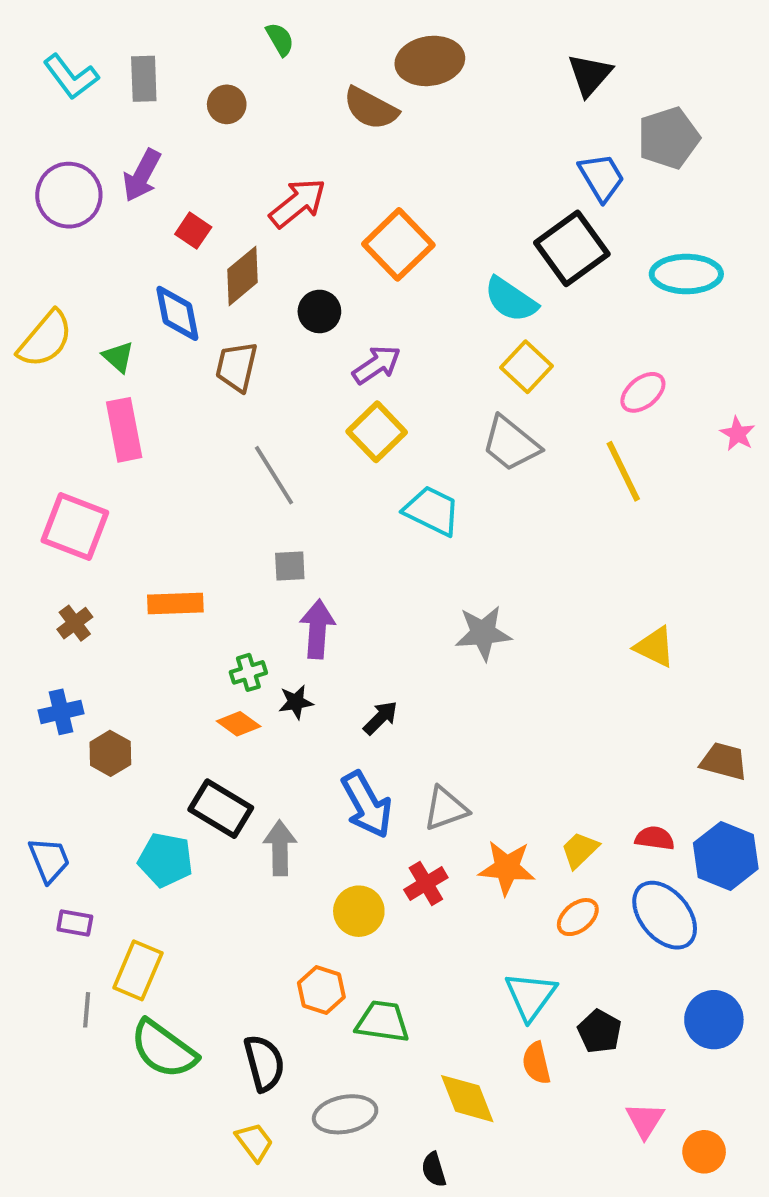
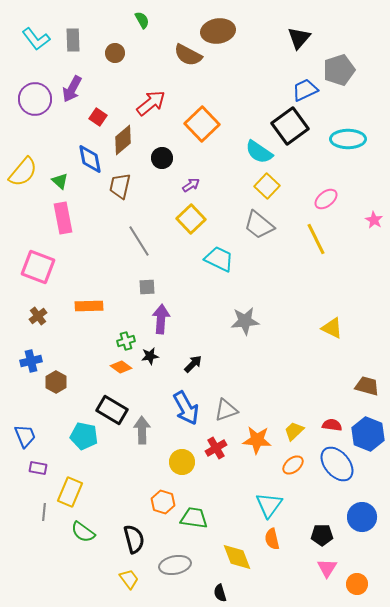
blue trapezoid: (601, 177) -> (305, 90), turned -84
purple arrow: (377, 365) -> (191, 185), size x0.7
black pentagon: (600, 1031) -> (322, 535), moved, turned -30
green semicircle: (164, 1049) -> (83, 532), size x0.7

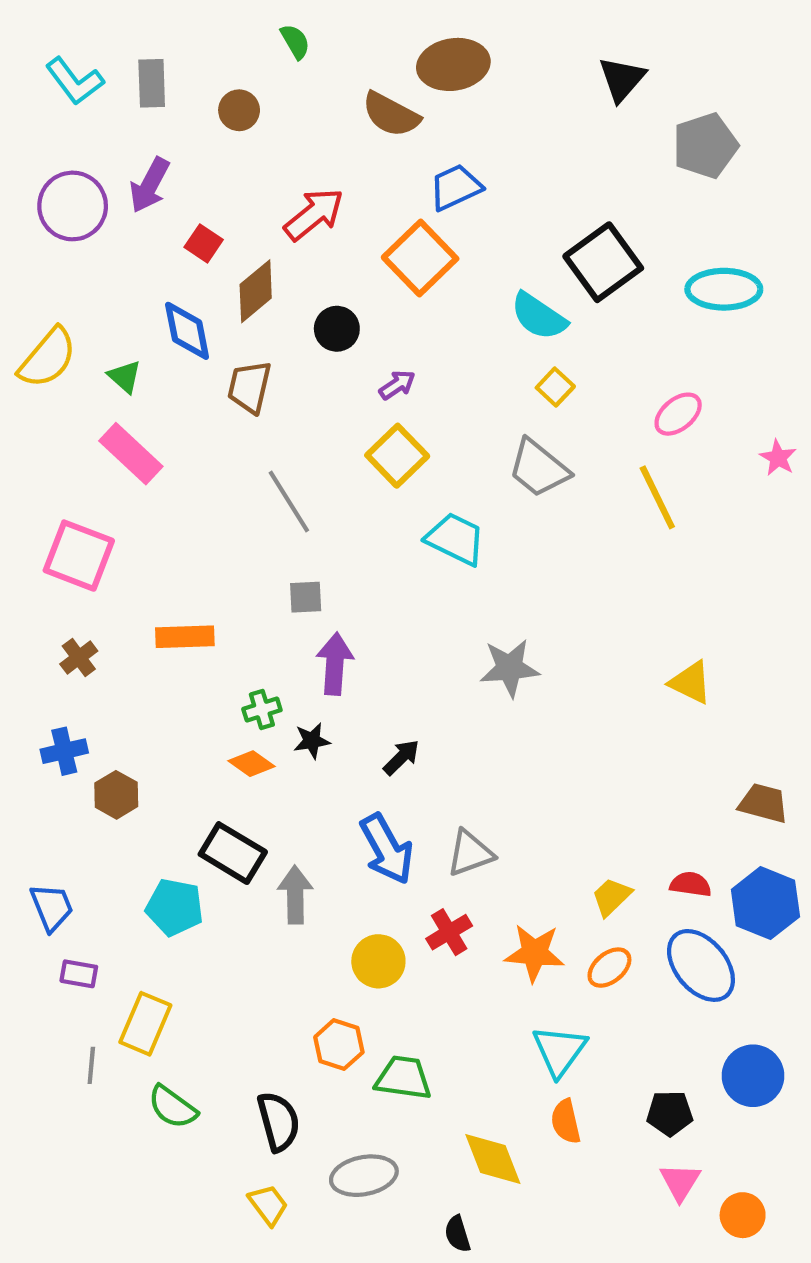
blue trapezoid: (305, 90) -> (455, 187), moved
yellow square: (267, 186) -> (555, 387), size x0.7
pink rectangle: (63, 218) -> (131, 454), turned -36
orange star: (257, 440) -> (535, 953), moved

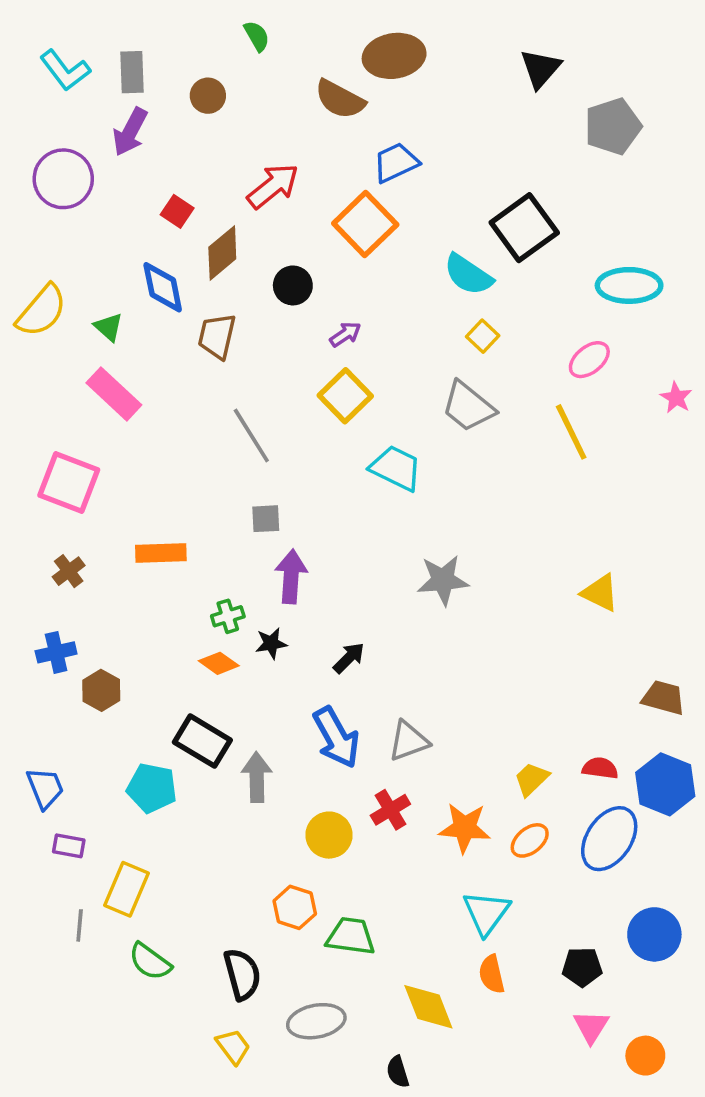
purple arrow: (150, 185) -> (130, 132), moved
cyan ellipse: (724, 289) -> (629, 285), moved
blue ellipse: (701, 965) -> (609, 839), turned 74

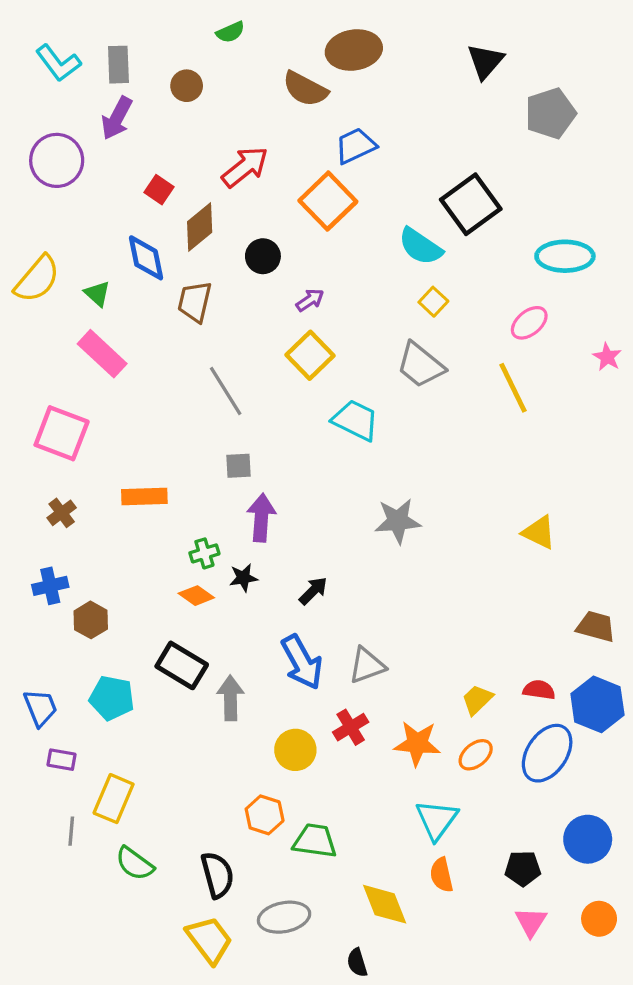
green semicircle: (257, 36) -> (230, 32), turned 96
cyan pentagon: (152, 788) -> (112, 698), moved
yellow trapezoid: (233, 1047) -> (209, 940), size x1.5
orange circle: (645, 1056) -> (599, 919), moved

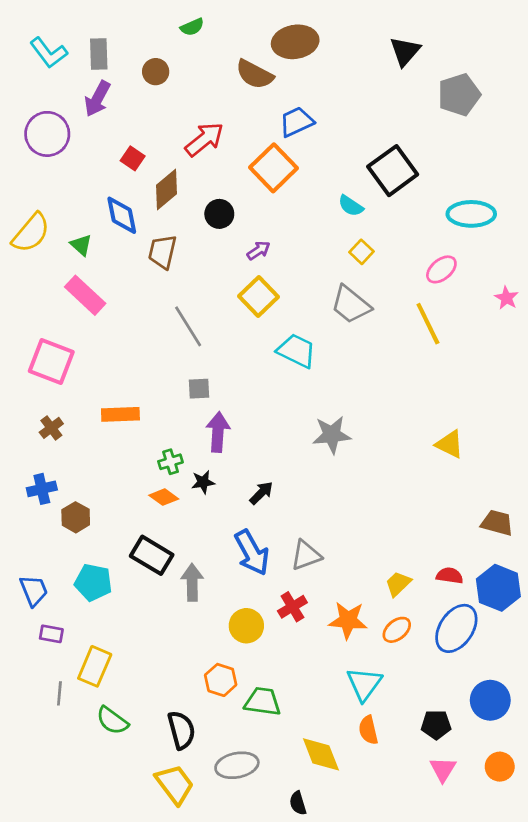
cyan semicircle: (420, 246) -> (351, 206), size x0.7

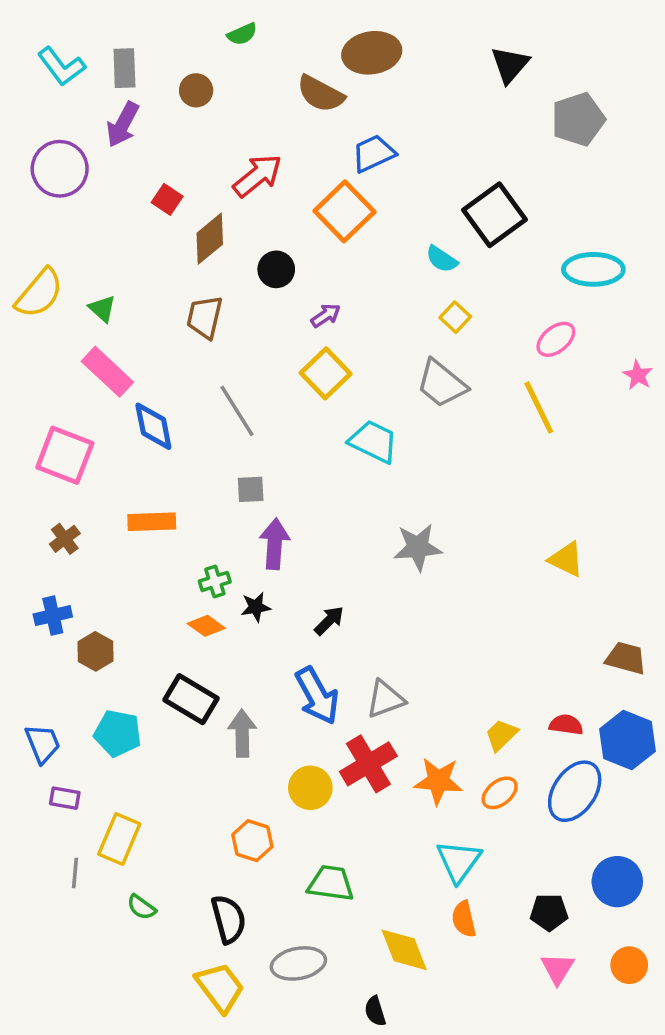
blue diamond: (122, 215) -> (153, 426), moved
red cross: (292, 607) -> (368, 764), size x1.5
orange hexagon: (221, 680) -> (252, 841), moved
green semicircle: (112, 721) -> (142, 907), size x0.7

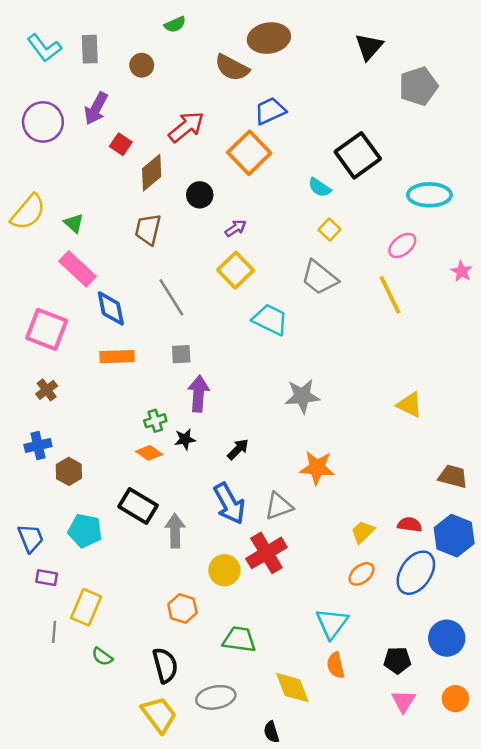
purple arrow: (123, 124) -> (96, 108), moved
orange rectangle: (152, 522) -> (117, 357), moved
orange star: (438, 781) -> (317, 468), moved

